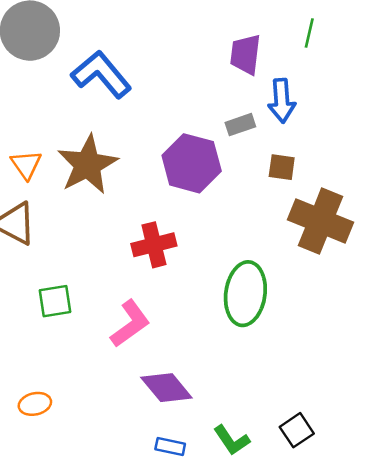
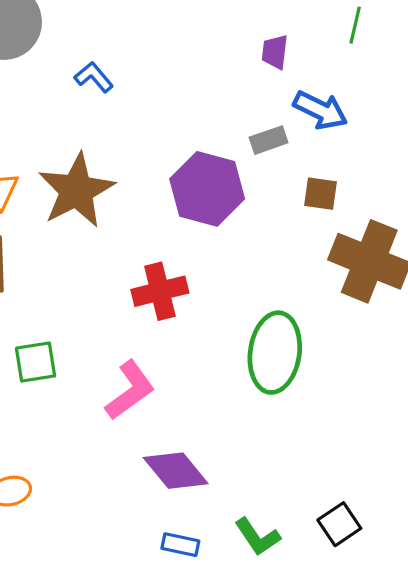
purple trapezoid: (245, 54) -> (275, 52), size x0.7
blue L-shape: (101, 74) -> (94, 77), size x0.5
blue arrow: (282, 101) -> (320, 110), turned -60

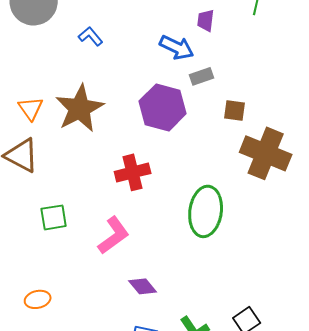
blue arrow: (320, 110) -> (177, 47), moved
purple diamond: (176, 471) -> (143, 286), size x0.7

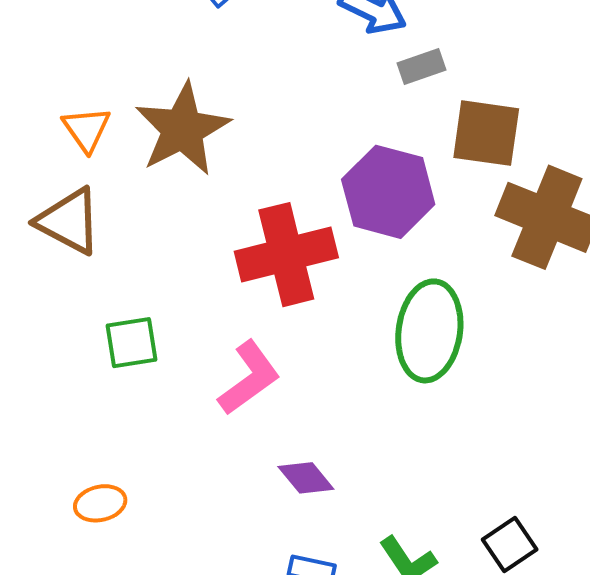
purple hexagon: (163, 107) -> (388, 192), moved
brown square: (235, 110) -> (486, 133), size x1.6
red cross: (133, 172) -> (286, 255), size x1.4

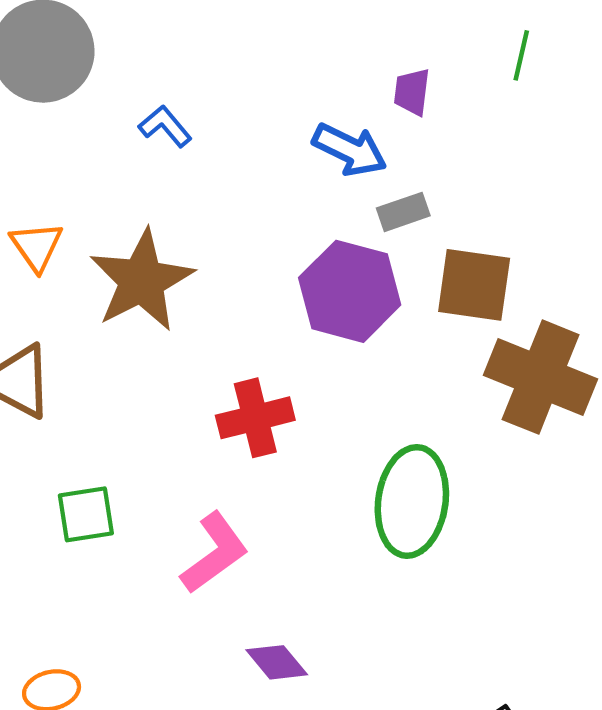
orange triangle: (86, 129) -> (37, 246), moved
purple hexagon: (388, 192) -> (350, 291), moved
red cross: (286, 255) -> (255, 418), size x0.7

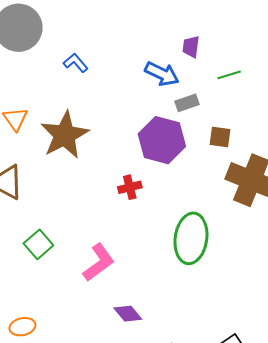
green line: (521, 55) -> (229, 75), moved, turned 60
brown square: (474, 285) -> (220, 137), size x0.6
red cross: (255, 418) -> (130, 187), moved, size x0.7
green square: (86, 514) -> (38, 244), turned -32

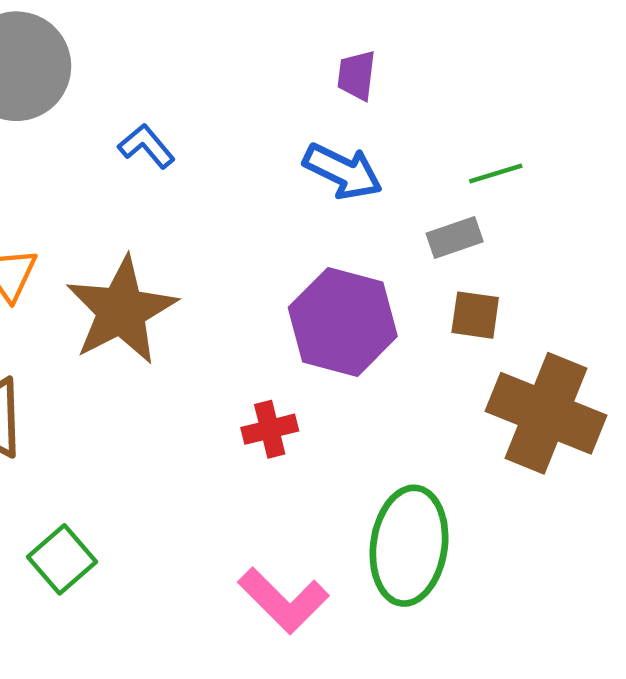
purple trapezoid: (191, 47) -> (356, 75), moved
gray rectangle: (187, 103) -> (455, 237), moved
pink L-shape: (99, 262) -> (283, 600), moved, turned 81

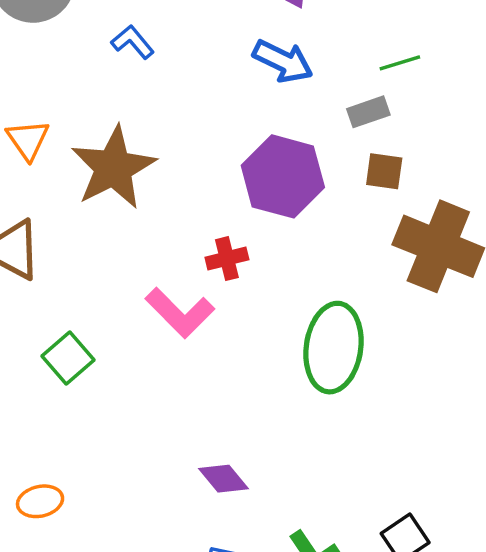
pink L-shape: (283, 600) -> (180, 313), moved

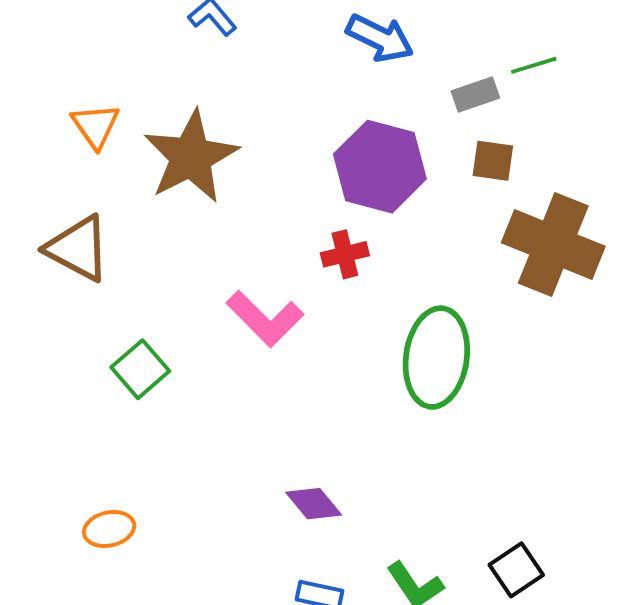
green line: (400, 63) -> (534, 65), moved
red cross: (227, 259) -> (345, 254), moved

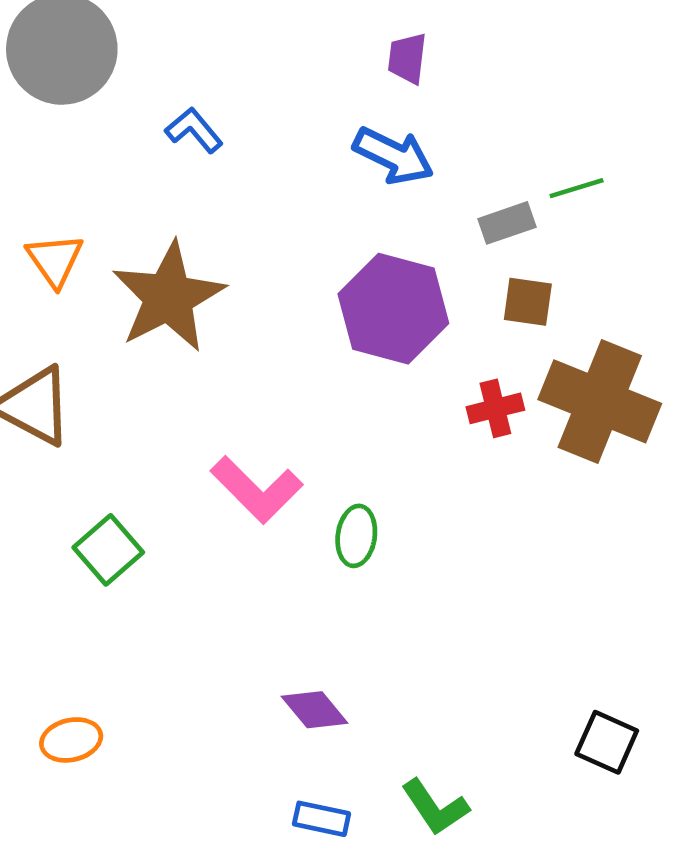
red cross: (345, 254) -> (495, 408), moved
green ellipse: (436, 358) -> (356, 536), moved, size x0.5
black square: (516, 570) -> (607, 742), moved, turned -32

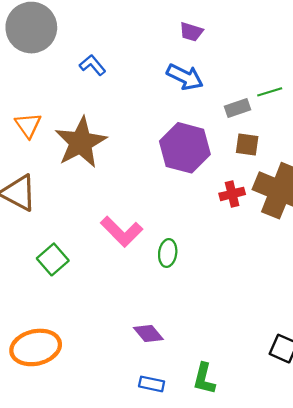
purple trapezoid: (407, 58) -> (191, 32), turned -80
orange ellipse: (71, 740) -> (36, 347), size x1.8
green L-shape: (435, 807) -> (204, 379), turned 48

